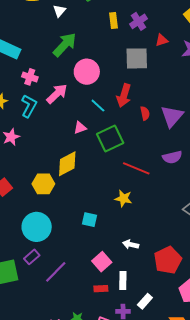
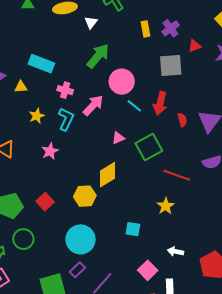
cyan line: (98, 106) -> (134, 106), moved
yellow star: (123, 198) -> (166, 206), turned 30

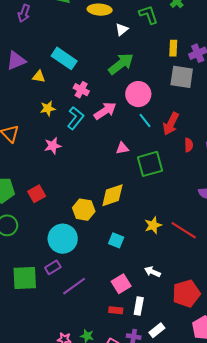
gray square: (171, 65) -> (182, 77), moved
yellow diamond: (108, 175) -> (112, 195), moved
red line: (177, 175) -> (184, 230), moved
yellow hexagon: (85, 196) -> (84, 210), moved

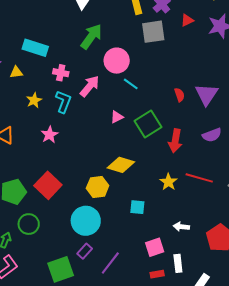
red arrow: (171, 124) -> (175, 141), moved
red square: (37, 194) -> (48, 185), size x1.5
yellow diamond: (112, 195) -> (121, 165), turned 52
pink square: (121, 284) -> (155, 247), turned 30

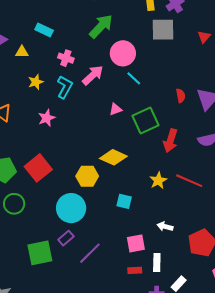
red triangle: (187, 20) -> (204, 37), moved, turned -32
cyan rectangle: (35, 48) -> (44, 30), size x0.7

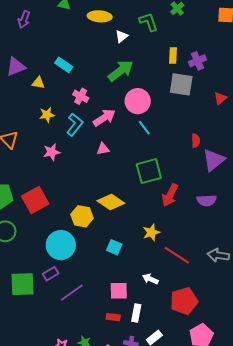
red semicircle: (181, 96) -> (196, 141), moved
pink triangle: (116, 109) -> (103, 149), moved
red line: (189, 181) -> (177, 255), moved

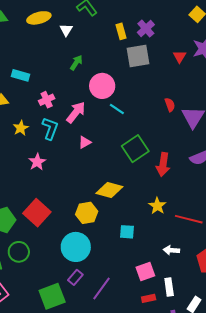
green arrow: (121, 71) -> (76, 63), size x0.6
pink cross: (81, 96) -> (47, 100), turned -35

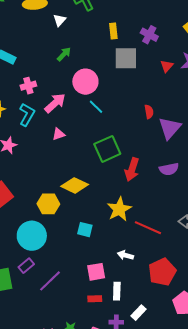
purple cross: (146, 28) -> (149, 35), moved, turned -30
yellow star: (157, 206) -> (119, 209), size x1.4

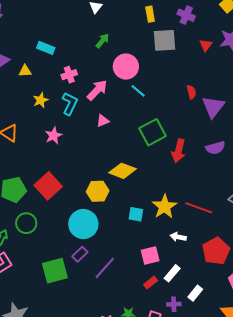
yellow star: (119, 209) -> (165, 207), moved
white rectangle: (117, 291) -> (172, 273), turned 42
red rectangle: (95, 299) -> (151, 282), turned -32

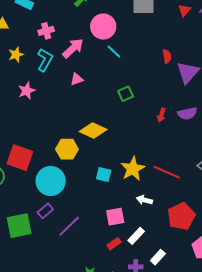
green square: (152, 132) -> (126, 94), size x0.6
red arrow: (179, 151) -> (161, 115), moved, size x0.6
red square: (48, 186) -> (20, 158), moved, turned -32

